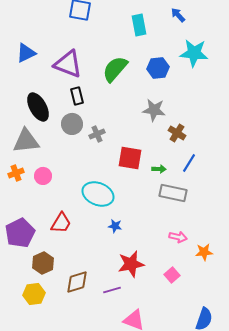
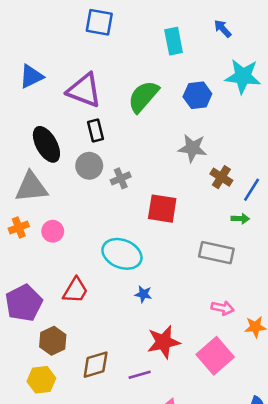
blue line: (189, 163) -> (252, 190), moved
green arrow: (159, 169) -> (240, 219), moved
pink square: (172, 275) -> (215, 356), size x1.8

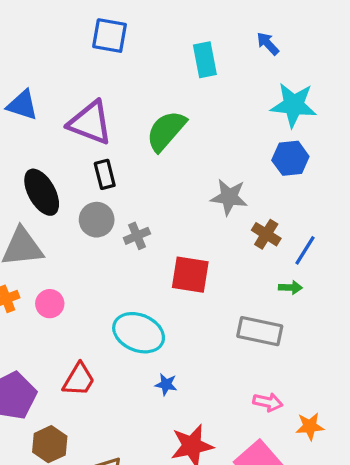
blue triangle: (31, 76) -> (22, 105), turned 44
blue hexagon: (197, 95) -> (290, 158), moved

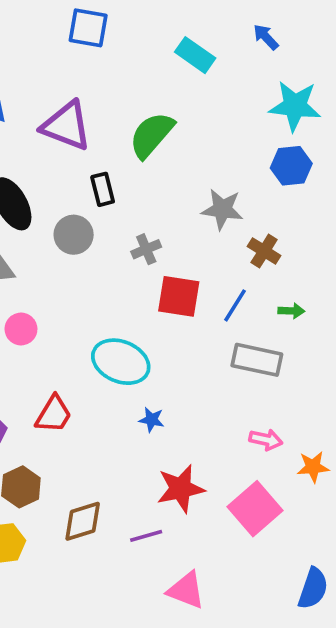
cyan rectangle: (205, 60) -> (195, 55), turned -44
black rectangle: (105, 174) -> (103, 189), moved
gray cross: (137, 236) -> (146, 249), moved
blue line: (305, 250) -> (235, 305), moved

